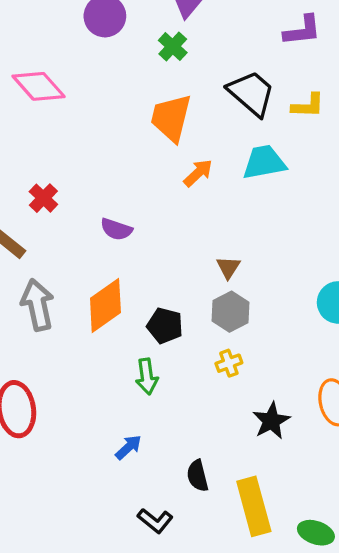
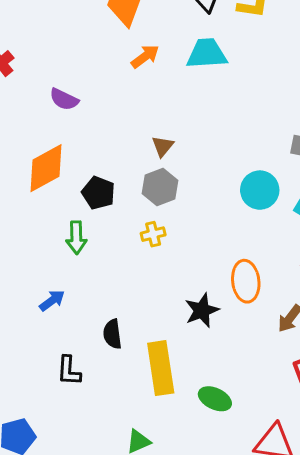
black star: (271, 421) -> (202, 310), moved
black L-shape: (155, 521) -> (69, 371), turned 48

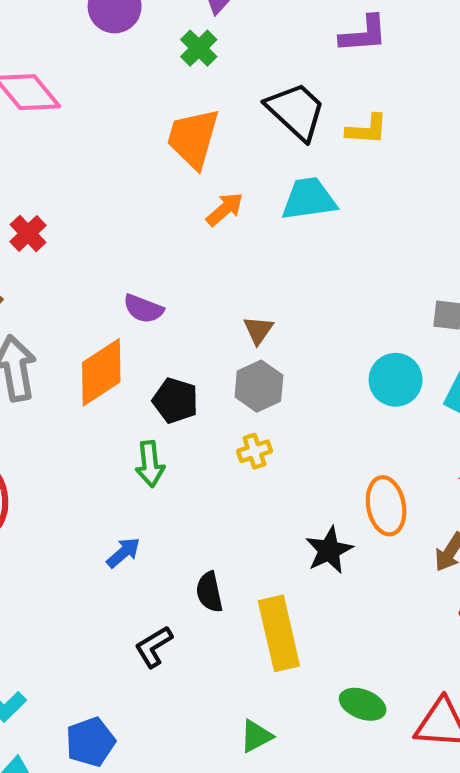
purple semicircle: (64, 99) -> (143, 309), moved
black L-shape: (69, 371) -> (154, 647), turned 60
green ellipse: (215, 399) -> (363, 704), moved

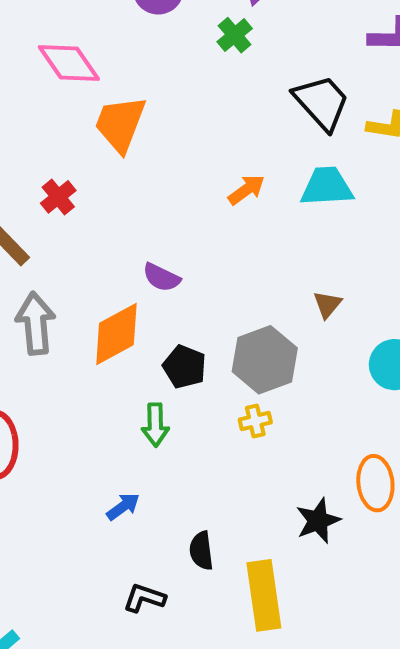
orange trapezoid: (193, 138) -> (120, 124), moved
brown triangle: (258, 330) -> (327, 304), moved
gray hexagon: (259, 386) -> (265, 360), size x1.4
black L-shape: (154, 647) -> (144, 598), turned 45

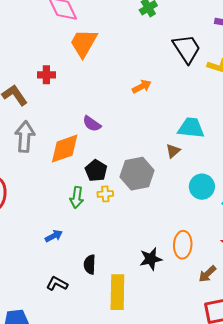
cyan trapezoid: (327, 187) -> (191, 128), moved
red cross: (58, 197) -> (46, 75), turned 30
yellow cross: (255, 421) -> (105, 194), moved

